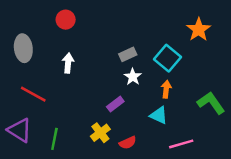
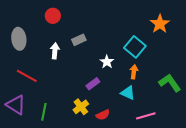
gray rectangle: (128, 54) -> (79, 40), moved

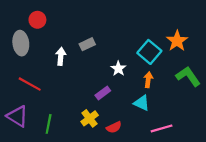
red circle: (53, 16) -> (37, 20), moved
orange star: (160, 24) -> (177, 41), moved
green L-shape: (170, 83) -> (188, 76), moved

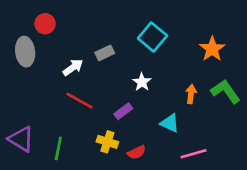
cyan square: (149, 52) -> (152, 37), moved
white arrow: (61, 56) -> (73, 67), turned 49
orange arrow: (148, 80) -> (191, 94), moved
red line: (30, 84) -> (80, 101), moved
yellow cross: (90, 118) -> (107, 142), turned -35

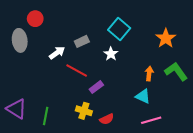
white star: (142, 82) -> (111, 54), moved
red line: (80, 101) -> (77, 70), moved
cyan triangle: (170, 123) -> (143, 96), moved

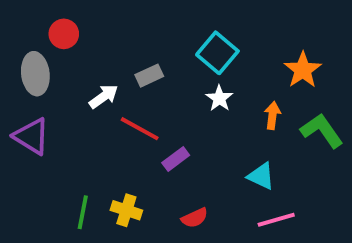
white star: (111, 54) -> (219, 98), moved
orange arrow: (149, 74) -> (272, 115), moved
purple triangle: (17, 109) -> (32, 136), moved
yellow cross: (84, 111) -> (126, 210), moved

